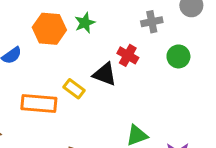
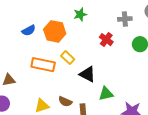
orange hexagon: (49, 29) -> (55, 31), moved
black triangle: (105, 74) -> (87, 74), moved

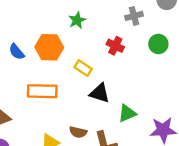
blue semicircle: (29, 30) -> (17, 52), turned 88
yellow rectangle: (68, 58) -> (83, 68), moved

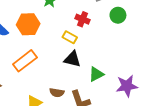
yellow rectangle: (83, 68) -> (70, 37), moved
orange rectangle: (42, 91) -> (25, 61), turned -35

